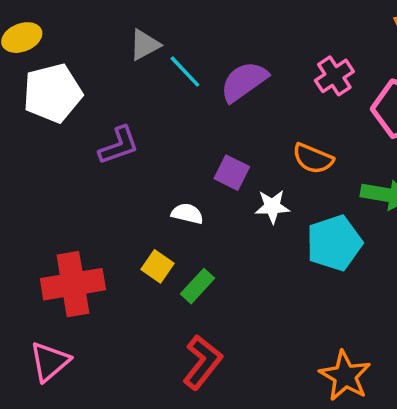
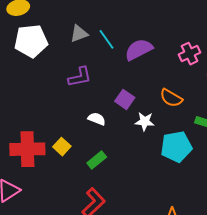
gray triangle: (145, 45) -> (79, 34), moved
purple L-shape: (119, 145) -> (80, 77), moved
yellow square: (158, 266) -> (62, 147), moved

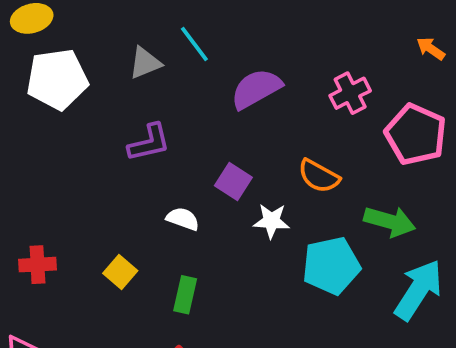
cyan line: (107, 39) -> (194, 44), moved
red cross: (27, 149) -> (37, 265), moved, size x0.6
green rectangle: (97, 160) -> (185, 295), turned -36

